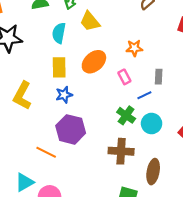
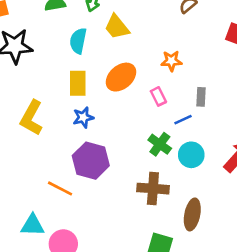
cyan triangle: (24, 182) -> (33, 225), turned 30

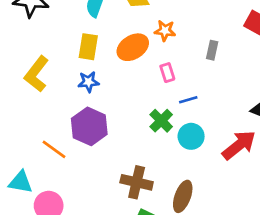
orange star: (171, 61) -> (165, 31), moved
gray rectangle: (201, 97) -> (212, 50), moved
brown cross: (153, 189) -> (137, 182), moved

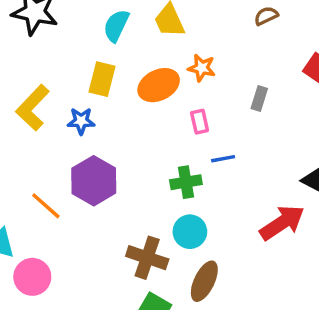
blue star: (88, 82) -> (81, 121), moved
green cross: (161, 121) -> (186, 182), turned 30
cyan circle: (191, 136) -> (190, 232), moved

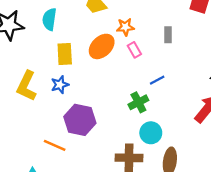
cyan semicircle: (116, 26) -> (49, 19), moved
pink rectangle: (200, 122) -> (134, 50), moved

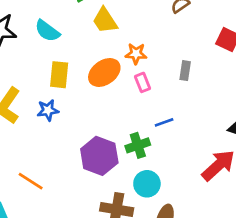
cyan semicircle: (49, 19) -> (47, 31), turned -70
purple hexagon: (80, 120) -> (99, 156), moved

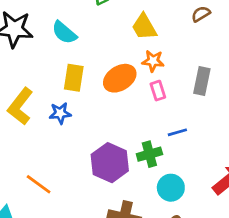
yellow trapezoid: (105, 20) -> (144, 27), moved
gray rectangle: (185, 71) -> (202, 81), size x1.4
cyan circle: (147, 184) -> (171, 188), moved

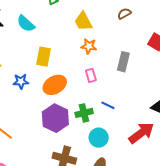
yellow rectangle: (74, 78) -> (44, 57), moved
orange ellipse: (120, 78) -> (55, 85), moved
pink rectangle: (158, 91) -> (91, 75), moved
blue line: (177, 132) -> (108, 105), moved, turned 40

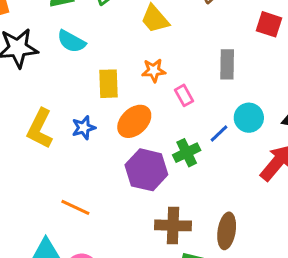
orange star: (89, 46) -> (154, 71), moved
blue line: (108, 105) -> (219, 133), turned -56
cyan circle: (99, 138) -> (249, 118), moved

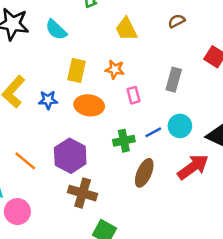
orange ellipse: (134, 121) -> (89, 105), turned 36
purple hexagon: (146, 170) -> (70, 156), moved
brown cross: (173, 225) -> (83, 193), moved
brown ellipse: (227, 231) -> (144, 173), moved

